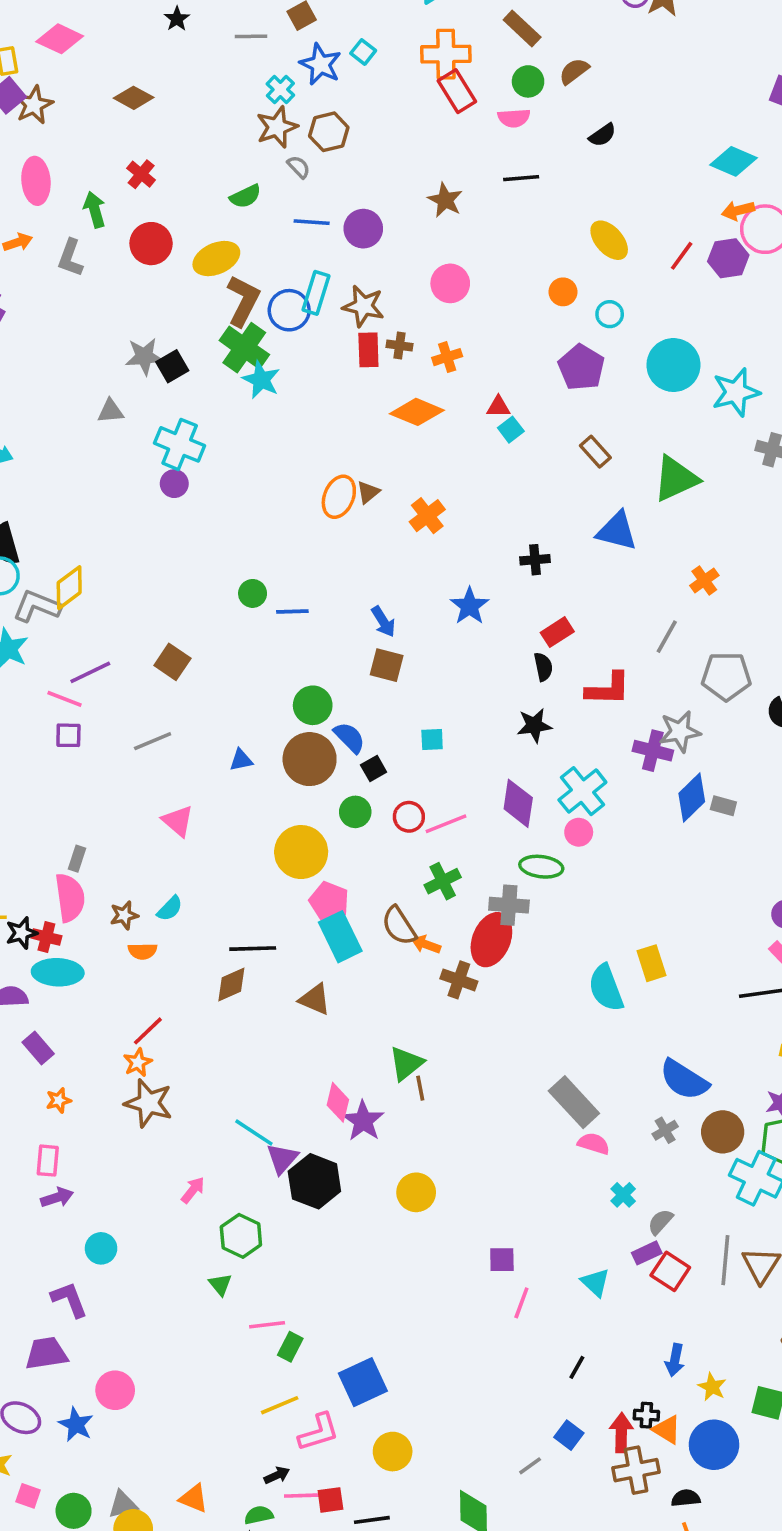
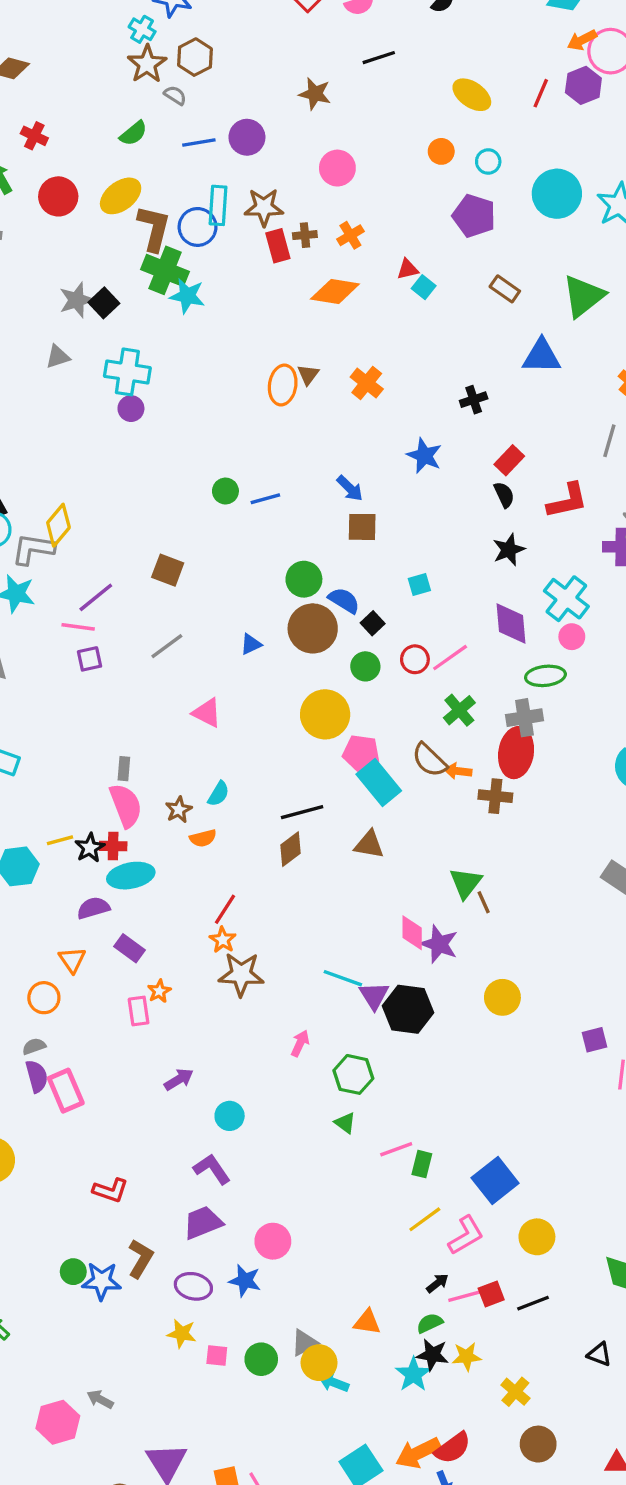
pink rectangle: (48, 1161) -> (139, 1011), moved

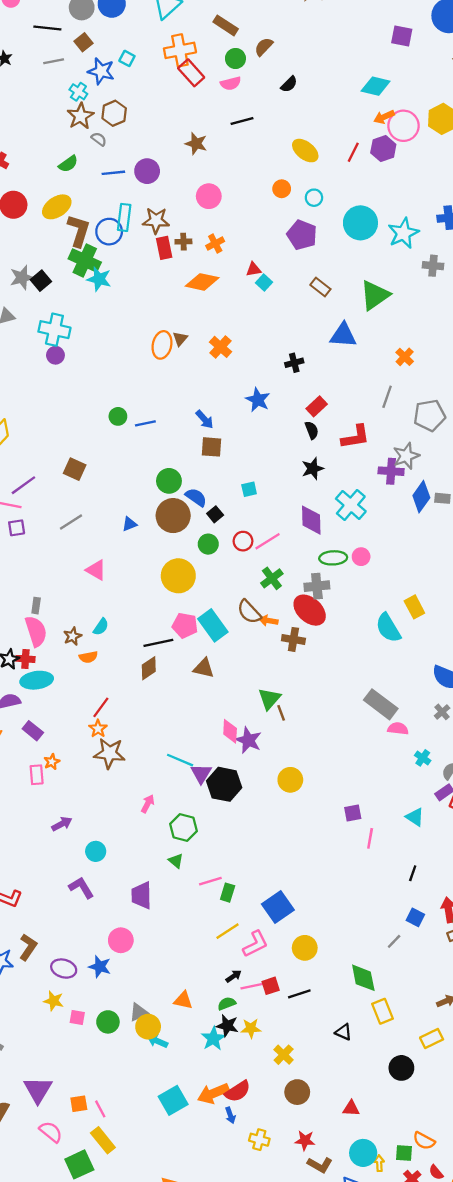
pink circle: (572, 637) -> (361, 557), moved
pink pentagon: (361, 753) -> (185, 625), moved
red ellipse: (516, 753) -> (310, 610), turned -60
purple trapezoid: (203, 1223) -> (141, 895), moved, turned -72

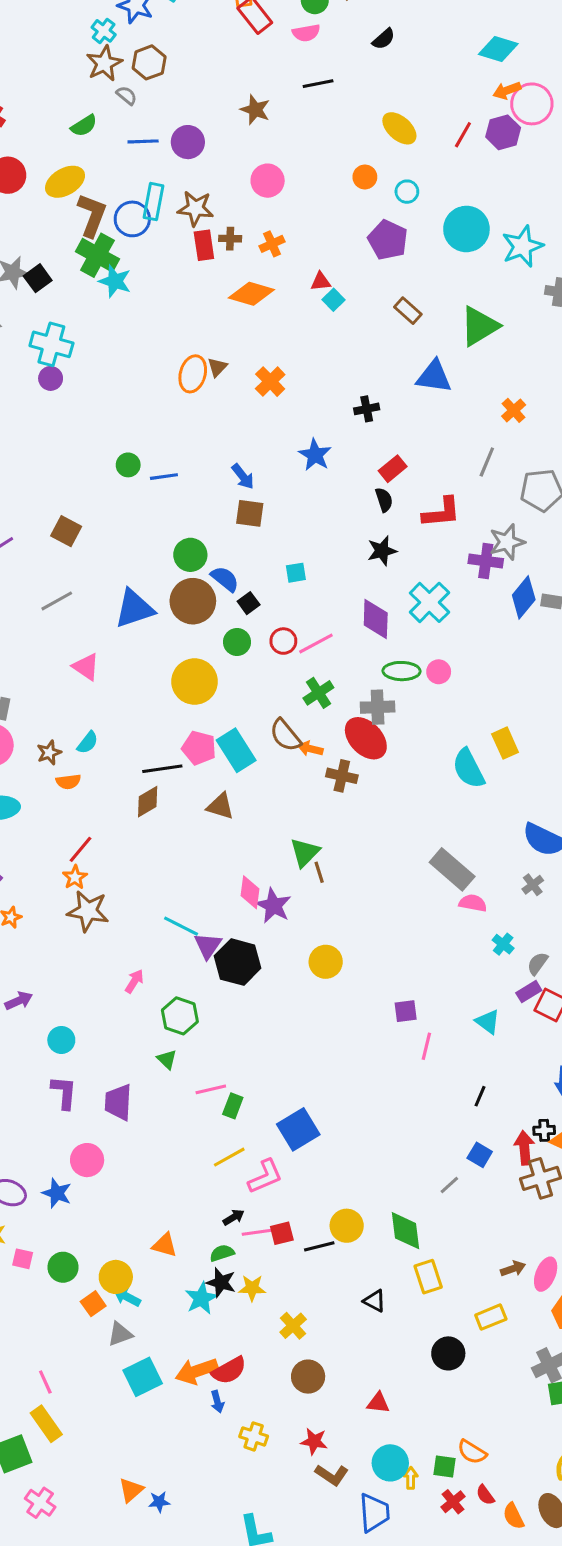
blue triangle: (129, 524) -> (134, 609), size x2.0
purple L-shape: (81, 888) -> (64, 1092), moved, turned 32
yellow circle: (305, 948) -> (347, 1226), moved
gray triangle: (139, 1012) -> (120, 1334), moved
orange square: (79, 1104) -> (93, 1304), moved, turned -30

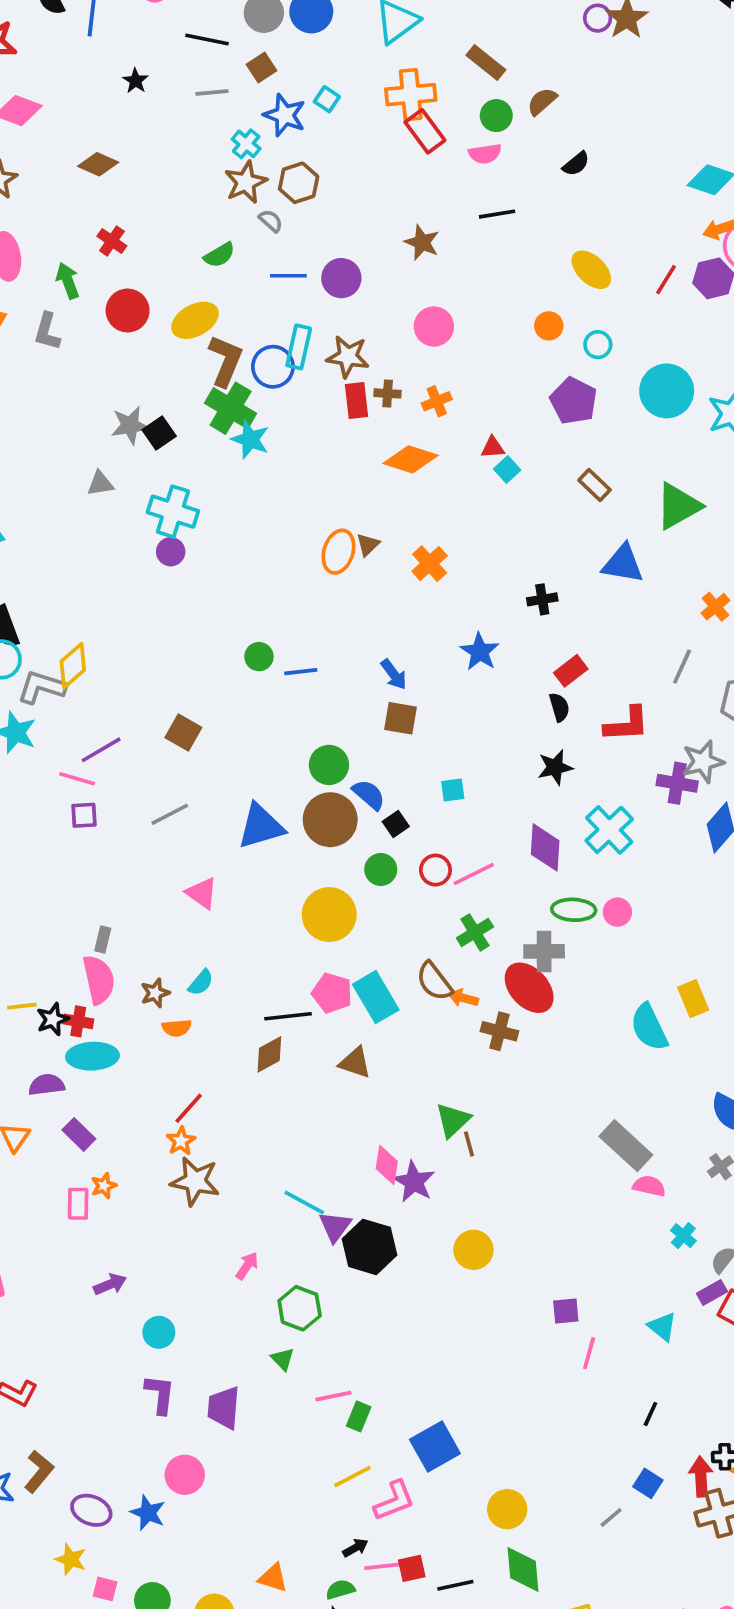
yellow circle: (347, 1226) -> (507, 1509), moved
green diamond: (406, 1231) -> (523, 1570), moved

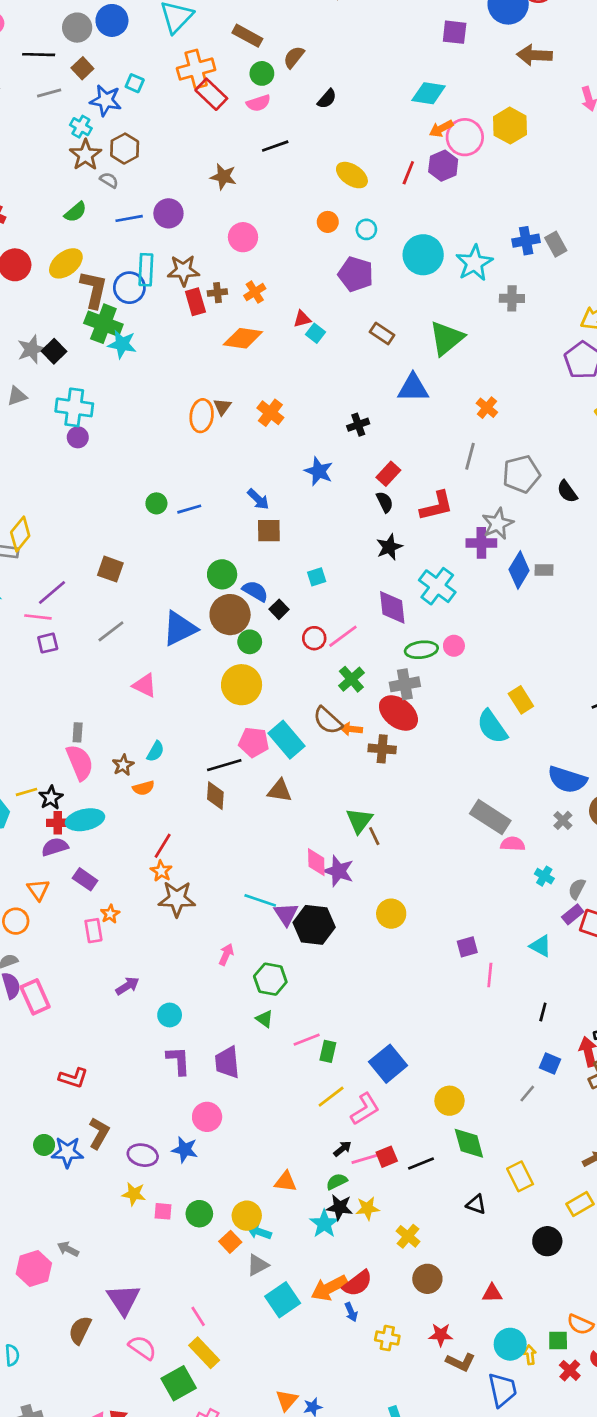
green circle: (381, 869) -> (250, 642), moved
red cross: (78, 1021) -> (58, 823), moved
brown diamond: (269, 1054) -> (215, 796), turned -48

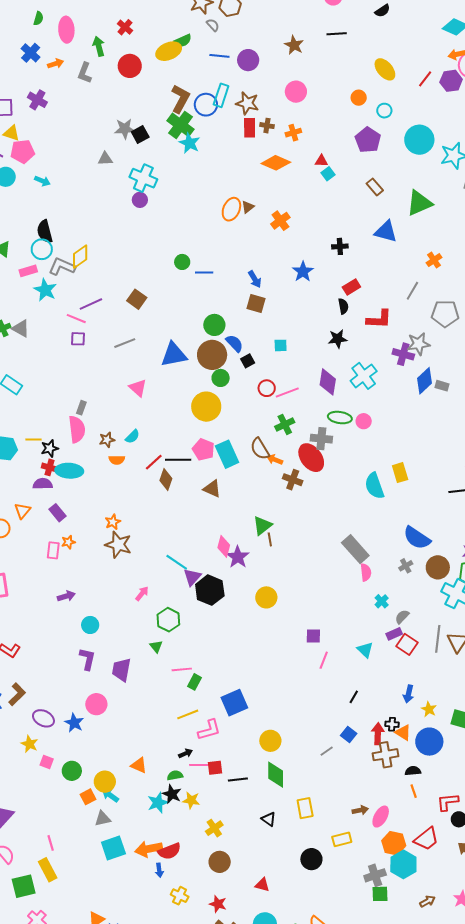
yellow ellipse: (66, 263) -> (169, 51), moved
pink semicircle: (513, 844) -> (366, 572), turned 66
red line: (163, 846) -> (154, 462), moved

